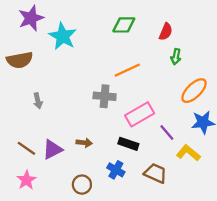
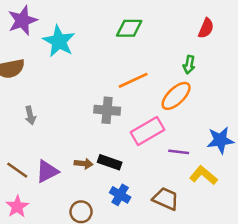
red semicircle: (166, 32) -> (206, 28), moved
orange ellipse: (194, 91) -> (176, 96), moved
purple line: (167, 132) -> (179, 152), turned -42
black rectangle: (128, 144) -> (110, 162), moved

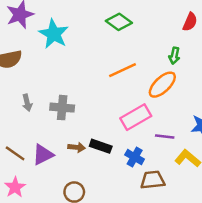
green diamond: (129, 28) -> (119, 22), turned 35
gray cross: (107, 110) -> (62, 108), moved
blue cross: (120, 195) -> (135, 157), moved
brown trapezoid: (166, 199) -> (153, 180), turned -30

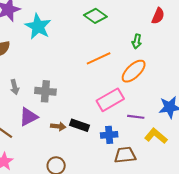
green arrow: (174, 56) -> (137, 41), moved
purple triangle: (43, 155) -> (28, 117), moved
blue cross: (135, 157) -> (109, 135), turned -35

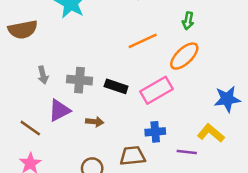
purple line: (136, 117) -> (187, 152), moved
black rectangle: (79, 125) -> (116, 86), moved
brown trapezoid: (125, 155) -> (133, 156), moved

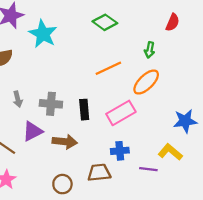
black rectangle: (116, 86) -> (84, 110), turned 66
brown arrow: (95, 122) -> (65, 142), size x1.5

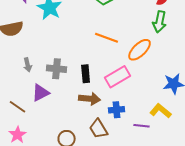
green arrow: (150, 50) -> (160, 22), moved, size x1.5
orange line: (108, 68) -> (107, 38), turned 45
brown arrow: (65, 142) -> (90, 99), moved
brown trapezoid: (99, 173) -> (99, 129), turned -115

